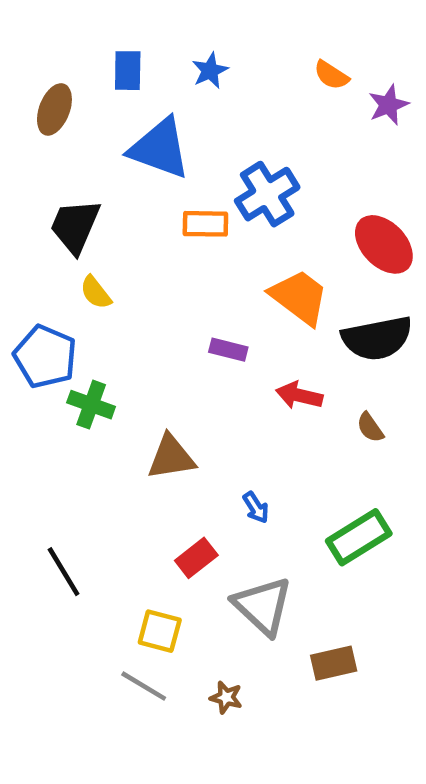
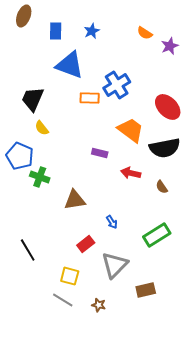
brown ellipse: (54, 109) -> (24, 16), moved
gray triangle: (263, 606) -> (115, 265), turned 32

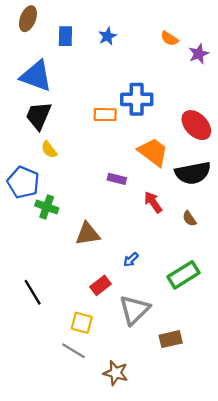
blue triangle: (70, 65) -> (36, 76), moved
blue cross: (117, 85) -> (137, 99), turned 32
red arrow: (131, 173) -> (153, 202), turned 42
blue arrow: (112, 222) -> (131, 260), turned 80
brown star: (99, 305) -> (116, 373), moved, size x1.5

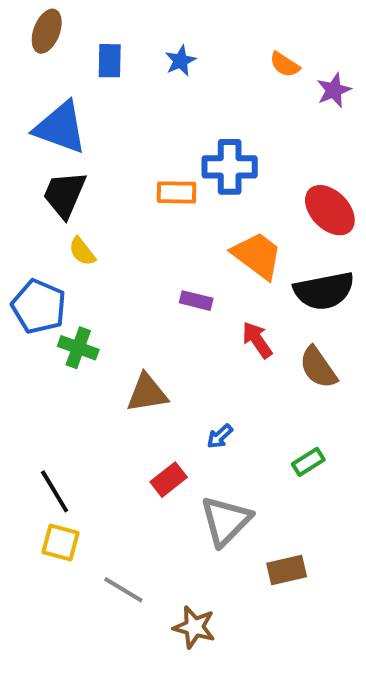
brown semicircle: (189, 219) -> (318, 367), size x1.6
green rectangle: (183, 275) -> (308, 462), size x0.6
yellow square: (82, 323) -> (60, 543), moved

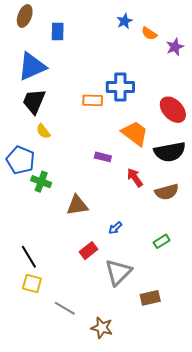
blue star: (180, 61) -> (125, 21), moved
blue triangle: (60, 128) -> (32, 66), turned -44
brown semicircle: (318, 367) -> (167, 192), turned -70

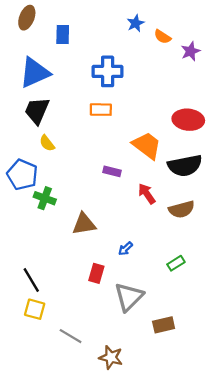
blue cross: (120, 87) -> (108, 71), moved
red ellipse: (173, 110) -> (188, 120), turned -40
red rectangle: (88, 251) -> (96, 273), turned -36

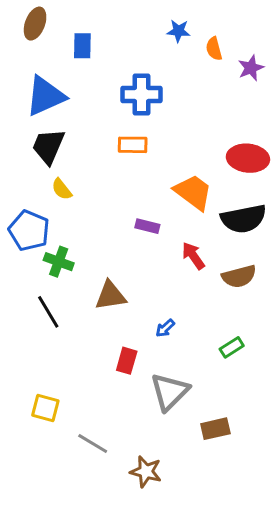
blue star: (136, 23) -> (178, 31), turned 30
orange semicircle: (162, 37) -> (214, 49), turned 42
black line: (31, 280) -> (48, 312), moved

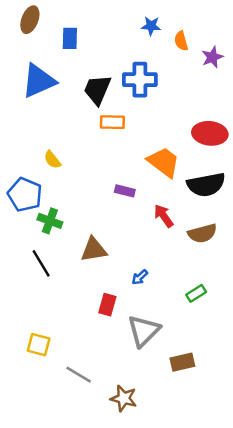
blue cross: (141, 95) -> (140, 80), moved
black trapezoid: (48, 146) -> (97, 90), moved

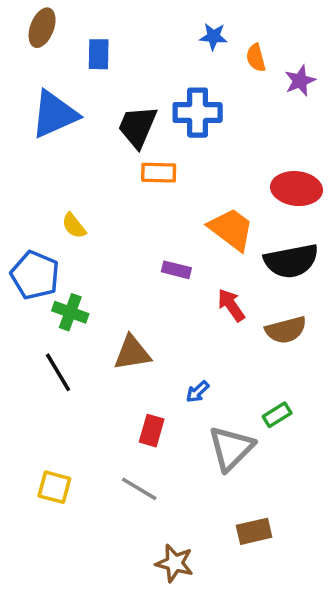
gray triangle: (144, 331) -> (231, 448), moved
brown rectangle: (182, 362) -> (254, 531), moved
gray line: (79, 375) -> (139, 489), moved

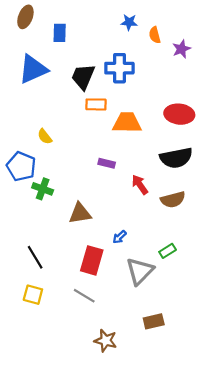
orange trapezoid: (231, 229) -> (127, 123), moved, turned -36
black line: (58, 372) -> (35, 257), moved
red rectangle: (152, 431) -> (92, 260), size x1.5

